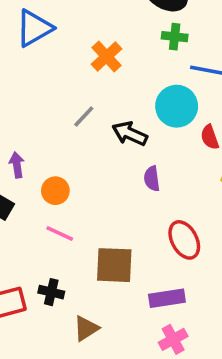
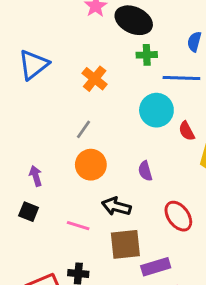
black arrow: (130, 134) -> (116, 206), moved
orange circle: (55, 191) -> (91, 165), moved, size x1.4
purple rectangle: (167, 298) -> (156, 267), moved

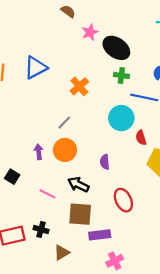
purple arrow: (36, 176) -> (39, 152), moved

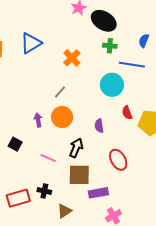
red semicircle: (141, 138) -> (127, 113), moved
black arrow: (78, 185) -> (76, 148), turned 90

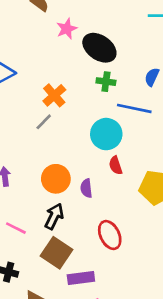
gray line: (60, 92) -> (44, 122), moved
red semicircle: (127, 113) -> (116, 165), moved
orange circle: (62, 117) -> (56, 179), moved
brown square: (79, 175) -> (57, 253), turned 30

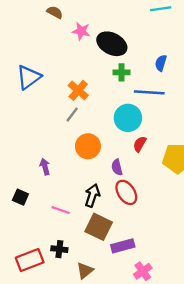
pink star: (67, 29) -> (81, 31), turned -30
red semicircle: (116, 165) -> (140, 144), turned 56
orange circle: (56, 179) -> (88, 146), moved
red ellipse: (110, 235) -> (126, 192), moved

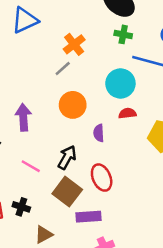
red semicircle: (140, 144) -> (127, 113), turned 42
purple arrow: (45, 167) -> (23, 117), size x1.5
red ellipse: (126, 192) -> (102, 178), moved

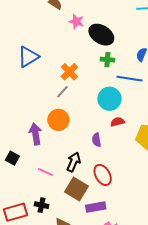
orange circle: (73, 105) -> (58, 120), moved

